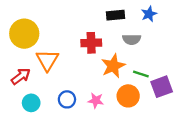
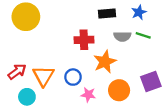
yellow circle: (24, 34) -> (26, 17), moved
orange triangle: (47, 60) -> (43, 76), moved
green line: (141, 74) -> (143, 35), moved
blue circle: (67, 99) -> (73, 77), moved

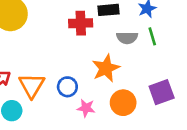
green line: (143, 35) -> (152, 36), turned 56
red cross: (84, 40) -> (81, 23), moved

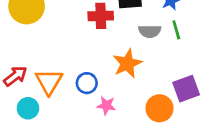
orange circle: (123, 103) -> (160, 108), moved

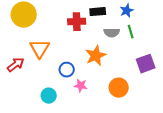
orange triangle: (49, 82) -> (40, 49), moved
purple square: (186, 89) -> (146, 64), moved
cyan circle: (28, 108) -> (49, 96), moved

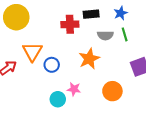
blue circle: (67, 70) -> (52, 65), moved
cyan circle: (49, 96) -> (58, 99), moved

